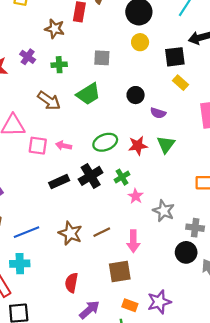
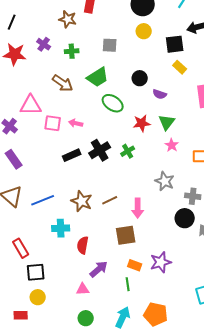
green ellipse: (105, 142) -> (113, 103), moved, turned 55
pink star: (136, 196) -> (172, 145), moved
cyan cross: (20, 264) -> (61, 228), moved

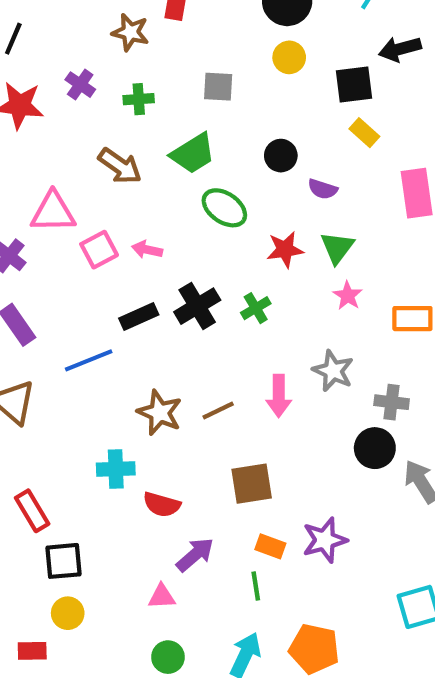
pink square: (53, 123) -> (99, 250), turned -36
blue line: (43, 200) -> (89, 360), moved
pink arrow: (138, 208) -> (279, 396), moved
red semicircle: (83, 245) -> (162, 505), turned -84

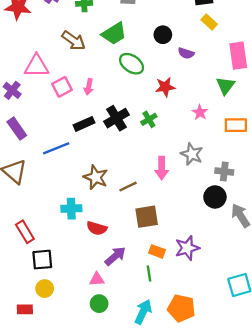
green triangle: (337, 248) -> (225, 86), moved
pink arrow: (147, 250) -> (89, 87), turned -91
brown line: (218, 411) -> (128, 187), moved
green circle: (168, 657) -> (99, 304), moved

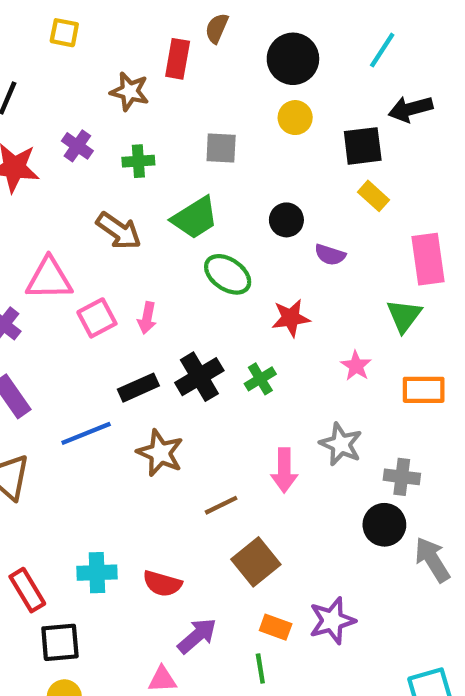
brown star: (96, 177) -> (160, 453), moved
cyan cross: (71, 209) -> (97, 573), moved
brown square: (147, 217) -> (256, 562), turned -30

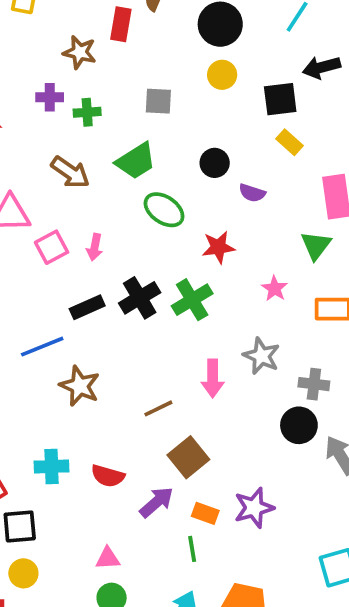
purple cross: (77, 146) -> (50, 97), moved, turned -35
green cross: (260, 379) -> (192, 300), size x1.5
brown star: (160, 453) -> (80, 386), moved
purple arrow: (197, 636) -> (157, 502), moved

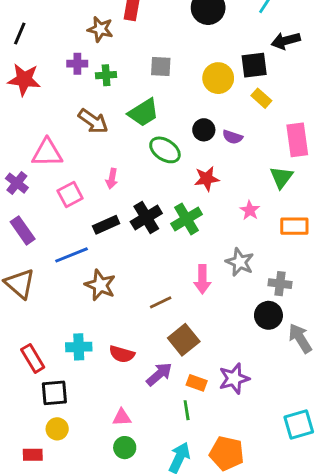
yellow circle: (222, 75) -> (218, 78), moved, size x1.4
black circle: (215, 163) -> (204, 130), moved
pink square: (52, 247) -> (70, 195), moved

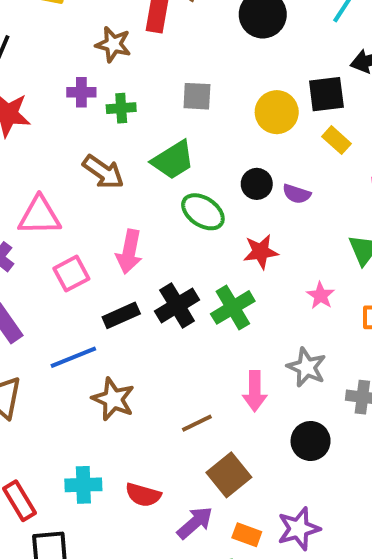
pink arrow: (112, 179) -> (129, 252), size x1.5
black circle: (268, 315) -> (311, 441), moved

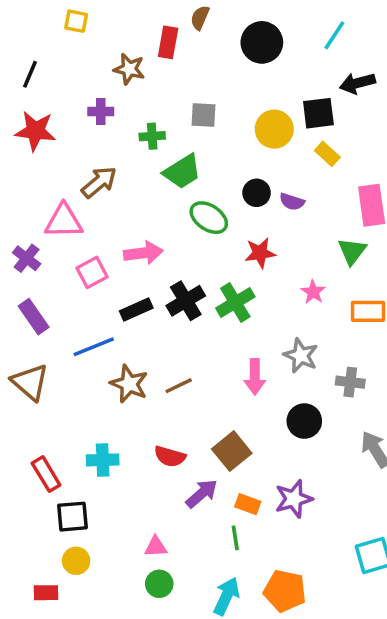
green cross: (121, 108) -> (152, 136), moved
brown arrow: (103, 172) -> (99, 182), moved, turned -75
pink arrow: (129, 252) -> (143, 253), turned -108
brown line: (197, 423) -> (179, 386), moved
red semicircle: (143, 495) -> (170, 456), moved

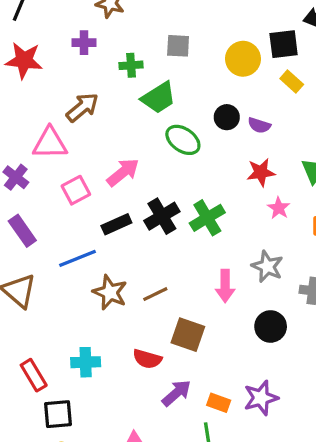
pink arrow: (143, 253) -> (123, 172), turned -32
red star: (260, 253) -> (261, 172), moved
brown square: (232, 451) -> (188, 335), moved, turned -32

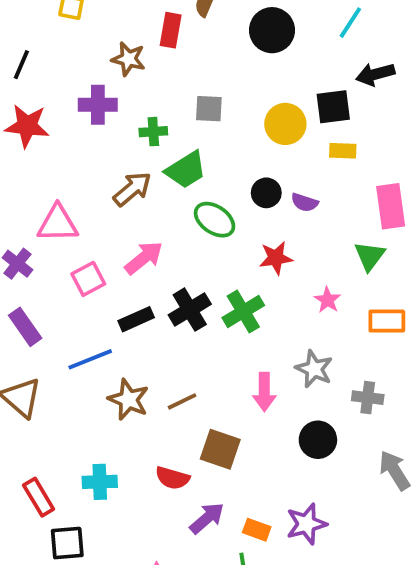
purple cross: (84, 43) -> (98, 105), size x1.4
yellow rectangle: (292, 81) -> (343, 151), turned -40
brown arrow: (82, 107) -> (132, 189), moved
red star: (261, 172) -> (276, 258), moved

